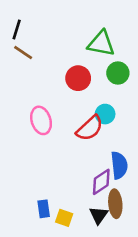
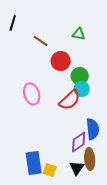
green triangle: (101, 44) -> (79, 34), size x0.6
brown line: (23, 53) -> (41, 41), moved
green circle: (118, 73) -> (80, 76), moved
blue rectangle: (44, 209) -> (34, 163), size x1.6

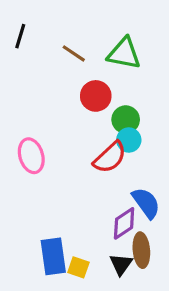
green triangle: (79, 34) -> (124, 53), size x1.6
brown line: (41, 41) -> (74, 53), moved
pink ellipse: (32, 94) -> (31, 156), moved
blue semicircle: (93, 129) -> (146, 203), turned -30

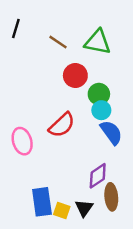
pink ellipse: (31, 156) -> (22, 141), moved
red semicircle: (110, 157) -> (62, 125), moved
blue semicircle: (146, 203) -> (111, 132), moved
black triangle: (121, 264) -> (84, 208), moved

